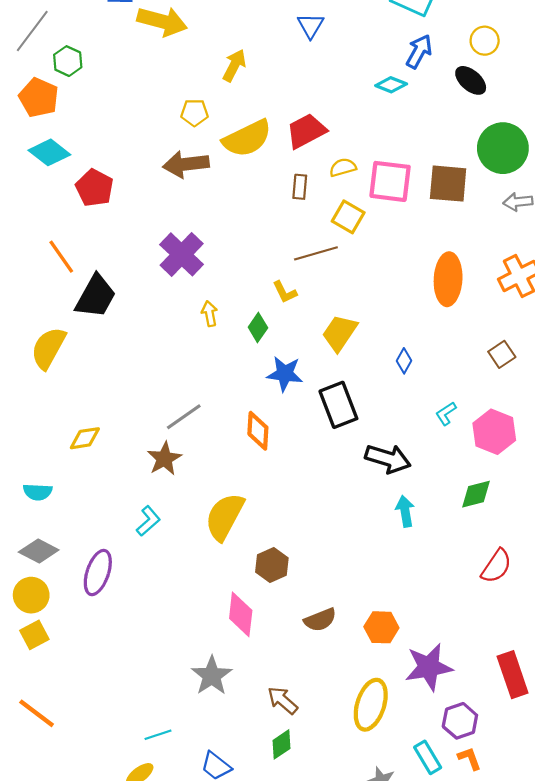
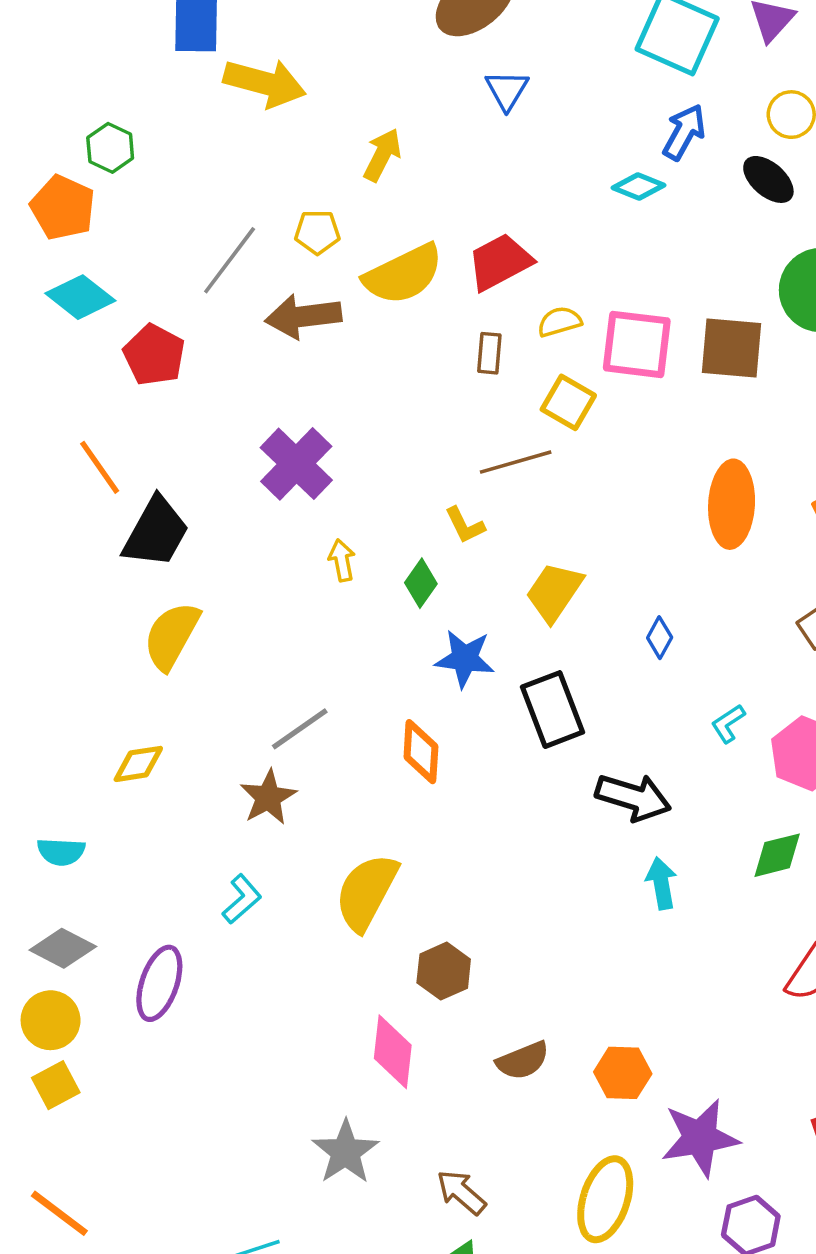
gray line: (32, 31) -> (230, 260), moved
yellow semicircle: (48, 348) -> (172, 636), moved

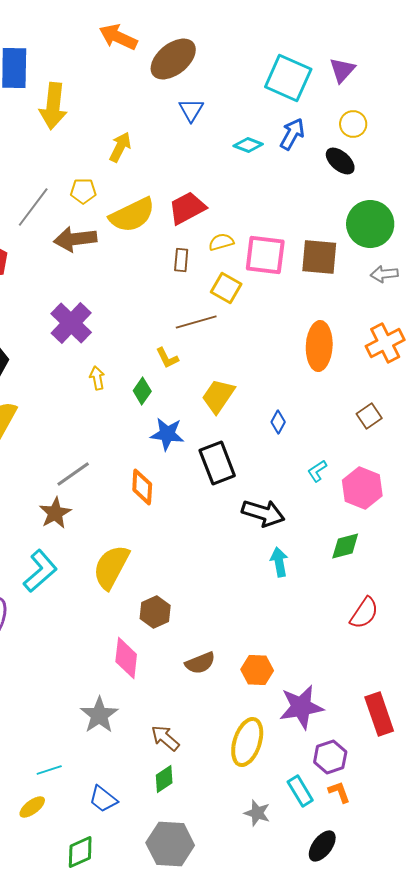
yellow arrow: (265, 83) -> (53, 106), turned 81
cyan diamond: (639, 186) -> (248, 145), moved
cyan L-shape: (242, 899) -> (40, 571), size x1.5

